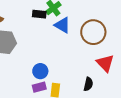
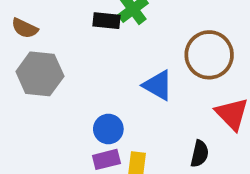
blue triangle: (62, 25) -> (158, 85), moved

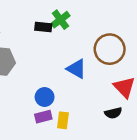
black semicircle: (200, 154) -> (113, 113), moved, turned 63

